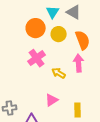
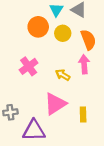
pink cross: (37, 58) -> (29, 66), moved
pink triangle: (52, 100) -> (55, 104), size x1.6

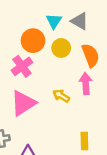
pink cross: (29, 66) -> (22, 66), moved
pink triangle: (55, 104) -> (23, 103), moved

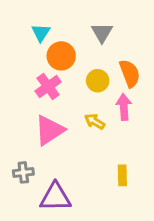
cyan triangle: (54, 21) -> (41, 33), moved
gray triangle: (80, 21) -> (102, 33), moved, turned 30
yellow circle: (61, 48) -> (98, 81), moved

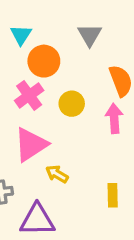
yellow circle: (98, 81) -> (72, 104), moved
yellow arrow: (95, 121) -> (57, 174), moved

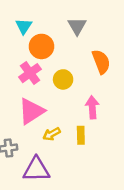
pink arrow: (114, 118) -> (92, 107), moved
yellow arrow: (57, 174) -> (52, 134), turned -60
yellow rectangle: (113, 195) -> (81, 135), moved

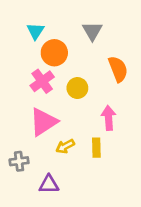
purple triangle: (36, 170) -> (49, 184), size x0.7

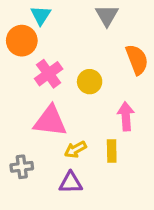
orange circle: (54, 53) -> (22, 41), moved
pink triangle: (43, 122) -> (50, 121), turned 40
purple triangle: (49, 184) -> (71, 183), moved

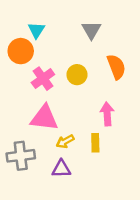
yellow circle: (90, 82) -> (77, 75), moved
gray cross: (22, 167) -> (21, 156), size x1.5

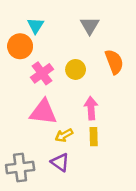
pink arrow: (107, 114) -> (91, 108), moved
gray cross: (21, 156) -> (20, 168), moved
purple triangle: (61, 169) -> (60, 162), turned 36

